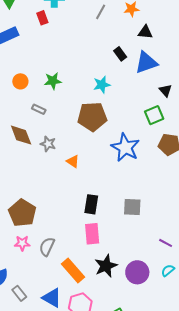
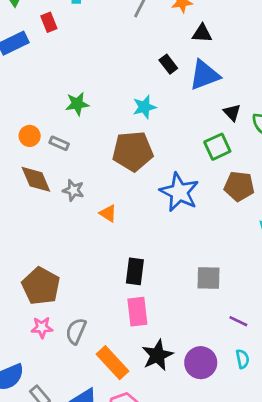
red rectangle: (42, 18) -> (49, 22), moved
orange circle: (20, 81) -> (30, 136), moved
gray square: (132, 207) -> (209, 278), moved
cyan semicircle: (168, 270) -> (242, 359), turned 120

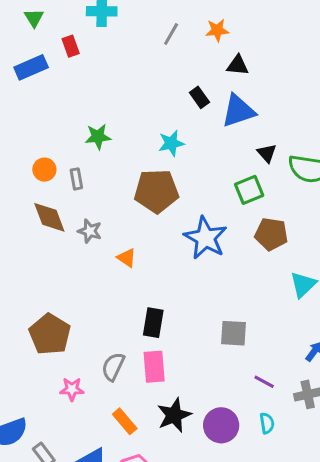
gray rectangle: (59, 143) -> (76, 179), turned 54
pink star: (42, 327) -> (72, 389), moved
gray semicircle: (76, 331) -> (113, 367), moved
orange rectangle: (112, 363) -> (125, 421), size x0.7

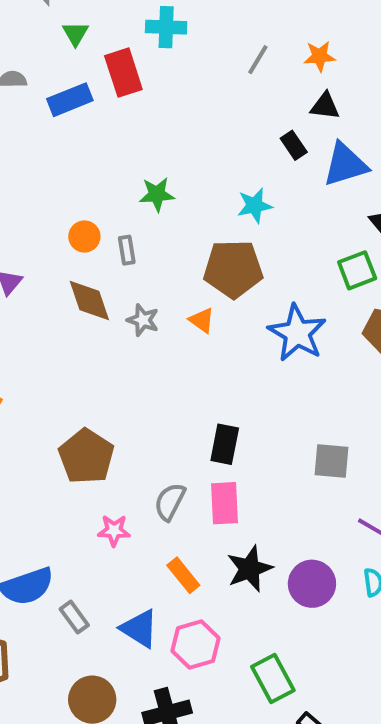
red rectangle: (71, 46) -> (123, 73), size x1.6
black triangle: (238, 65) -> (325, 106), moved
orange triangle: (127, 258) -> (202, 320), moved

